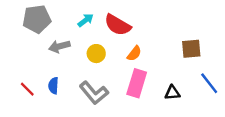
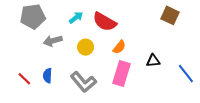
brown square: (191, 49) -> (170, 15), moved, turned 30
black triangle: (172, 93) -> (153, 61), moved

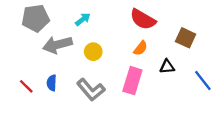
brown square: (170, 15) -> (186, 38), moved
red semicircle: (105, 22) -> (143, 19), moved
gray arrow: (53, 41) -> (57, 45), size x1.4
orange semicircle: (119, 47) -> (141, 48), moved

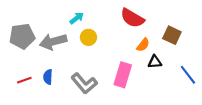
gray pentagon: (35, 18) -> (22, 36), moved
orange semicircle: (141, 48) -> (143, 45), moved
yellow circle: (93, 52) -> (88, 37), moved
red line: (26, 86) -> (24, 80), turned -64

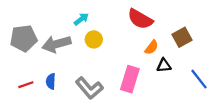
brown square: (172, 35) -> (182, 37), turned 36

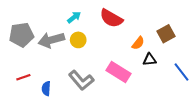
red semicircle: (140, 19) -> (111, 18), moved
yellow circle: (94, 39) -> (78, 40), moved
pink rectangle: (130, 79) -> (118, 72), turned -75
blue semicircle: (51, 81) -> (46, 89), moved

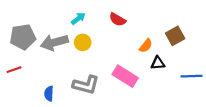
red semicircle: (111, 18) -> (117, 20), size x0.7
blue line: (182, 72) -> (192, 76), turned -54
red line: (23, 77) -> (14, 70), moved
gray L-shape: (81, 80) -> (86, 85), turned -35

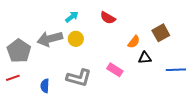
gray pentagon: (23, 37) -> (19, 51), moved, turned -30
red line: (14, 70) -> (13, 78), moved
pink rectangle: (125, 76) -> (115, 70), size x0.7

